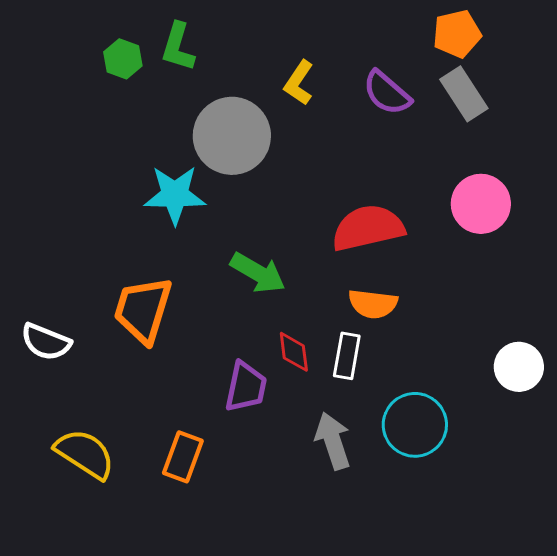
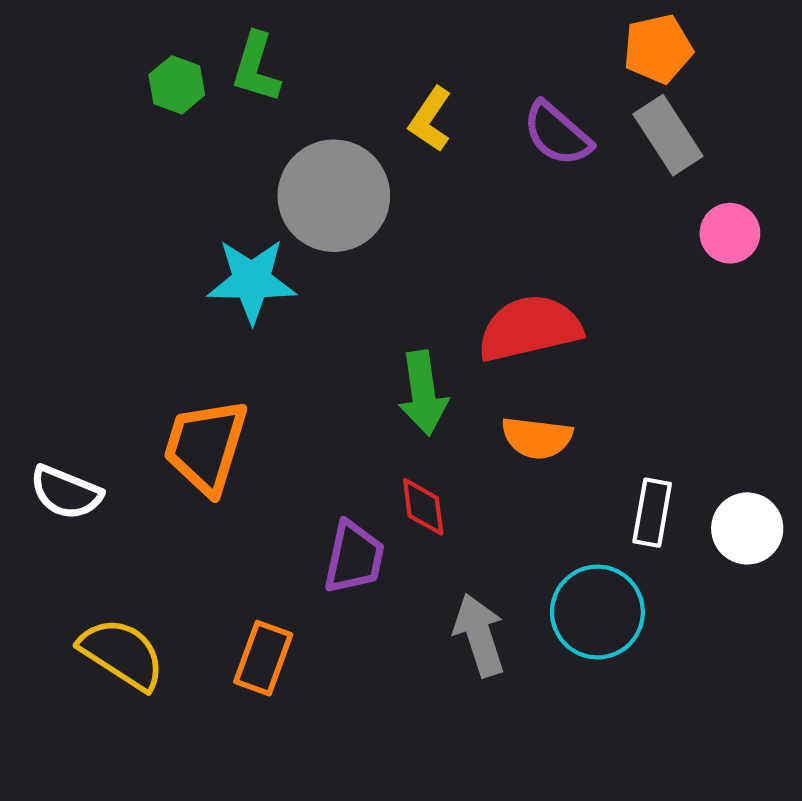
pink circle: (481, 204) -> (730, 233), moved, size x0.7
green arrow: (258, 273) -> (423, 393), moved, turned 52
white rectangle: (347, 356) -> (652, 513), moved

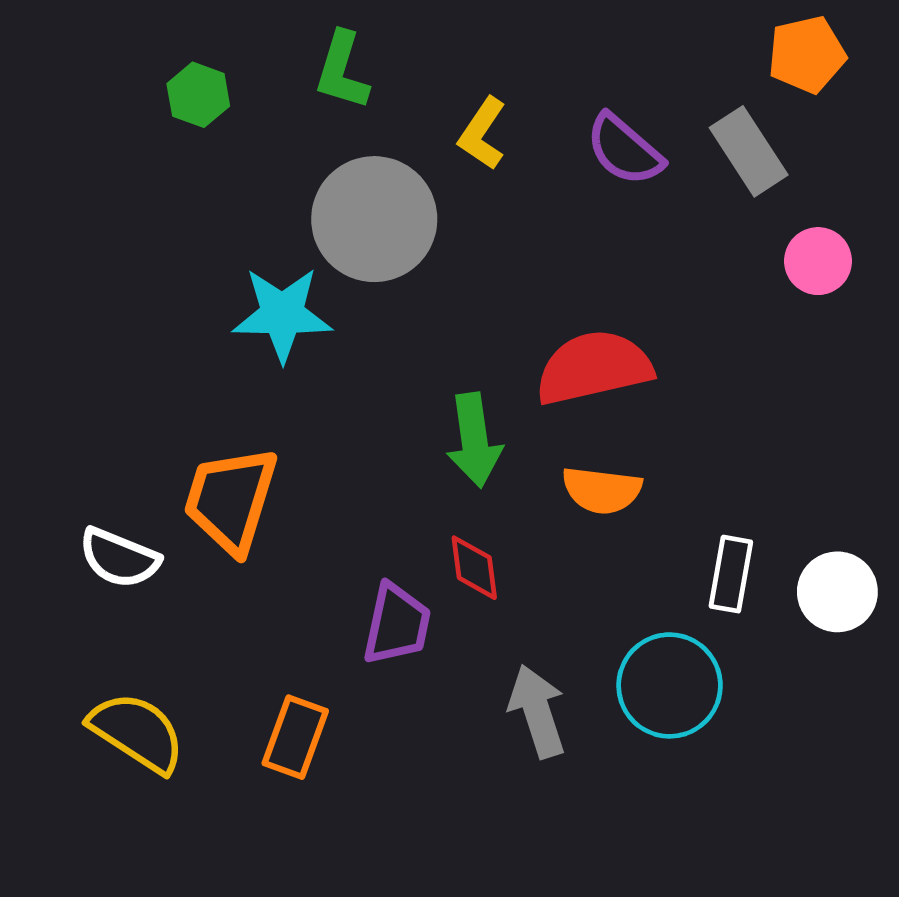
orange pentagon: (658, 49) -> (807, 54), moved
green L-shape: (256, 68) -> (342, 71), moved
white semicircle: (66, 492) -> (119, 558), moved

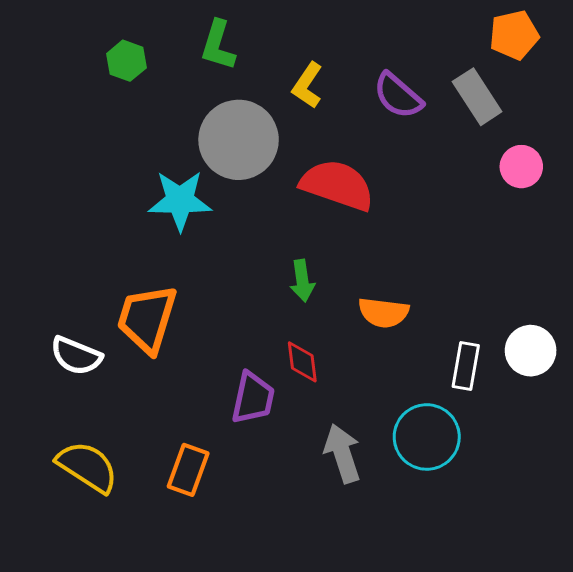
red semicircle: (594, 368) -> (337, 185), moved, turned 32
green arrow: (474, 440) -> (302, 281), size x0.7
white circle: (837, 592) -> (531, 351), moved

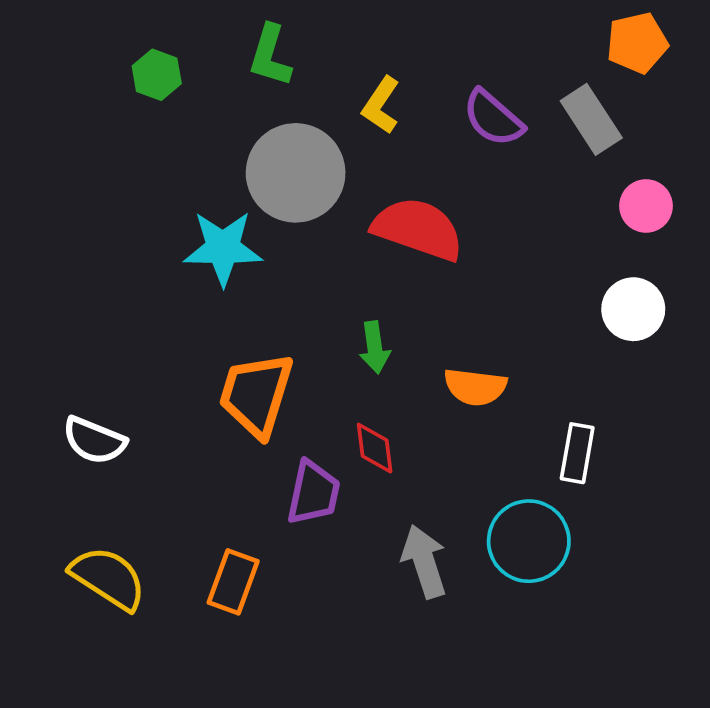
orange trapezoid: (147, 319) -> (256, 395), moved
white circle: (531, 351) -> (633, 309), moved

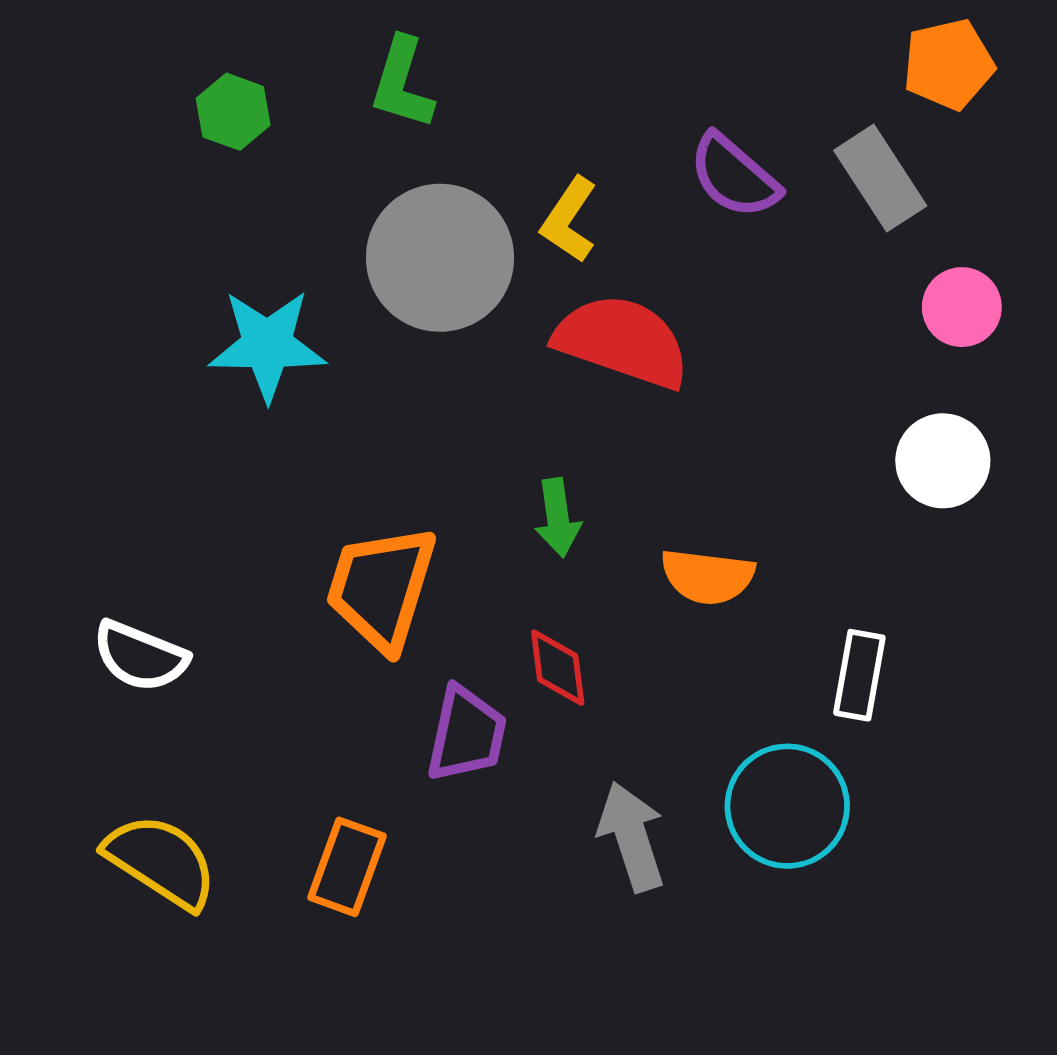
yellow L-shape: (381, 105) -> (569, 220), moved
cyan star: (223, 248) -> (267, 345), moved

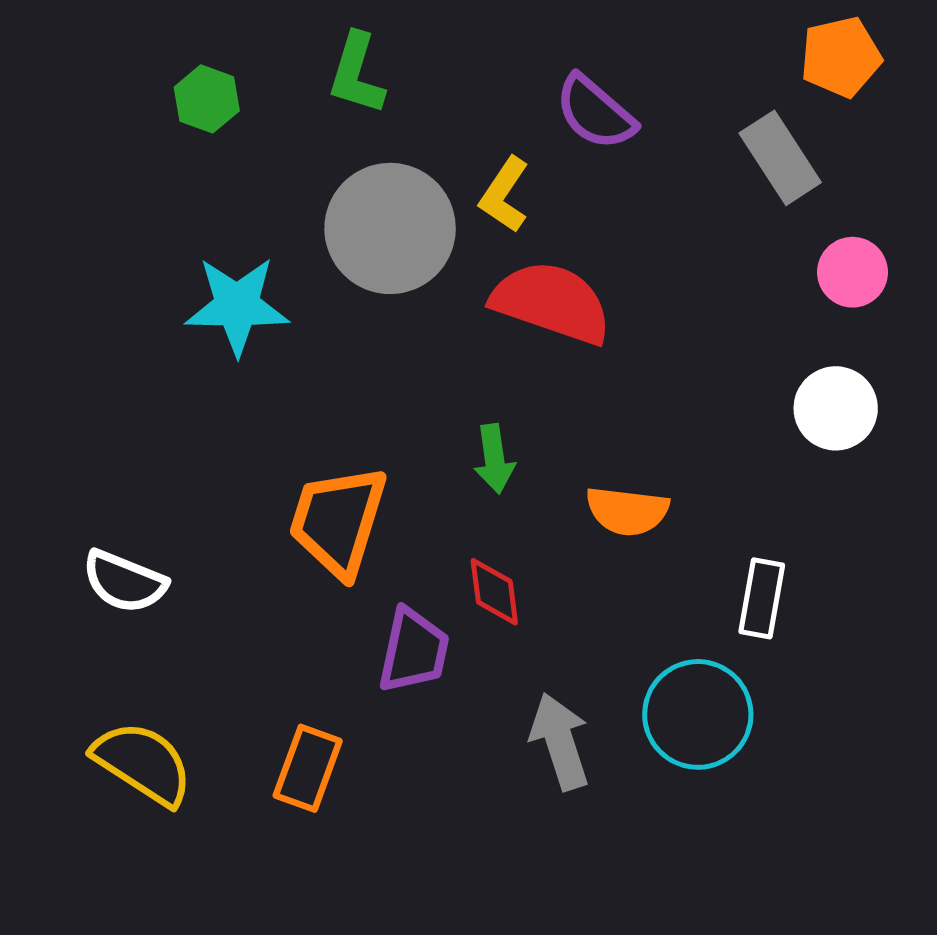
purple semicircle: (734, 176) -> (595, 112), moved

